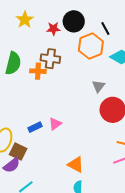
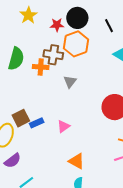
orange hexagon: (91, 46) -> (76, 44), moved
gray triangle: (98, 86) -> (70, 82), moved
pink triangle: (55, 124) -> (63, 126), moved
brown square: (18, 152) -> (21, 118), moved, turned 36

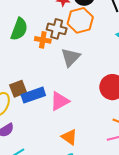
gray triangle: (70, 82) -> (70, 57), size x1.5
blue rectangle: (37, 123) -> (33, 95), size x1.6
pink triangle: (63, 126) -> (60, 101), size x1.5

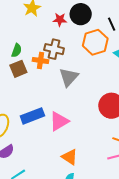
orange hexagon: (80, 20) -> (95, 42), moved
green semicircle: (19, 29) -> (17, 50), size x0.6
brown square: (18, 89) -> (18, 69), moved

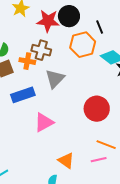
red star: (60, 20) -> (48, 21), size x1.6
blue rectangle: (32, 116) -> (23, 95), moved
orange triangle: (70, 157) -> (66, 160), moved

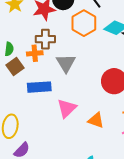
blue rectangle: (23, 95) -> (39, 87), turned 30
orange triangle: (66, 160) -> (96, 120), moved

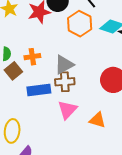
brown cross: (45, 39) -> (65, 82), moved
gray triangle: (66, 63) -> (64, 65), turned 35

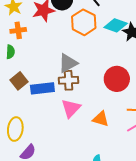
orange cross: (32, 57) -> (18, 30), moved
brown square: (13, 71) -> (19, 81), moved

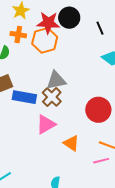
orange hexagon: (84, 22) -> (45, 40), moved
brown cross: (68, 80) -> (52, 97), turned 30

